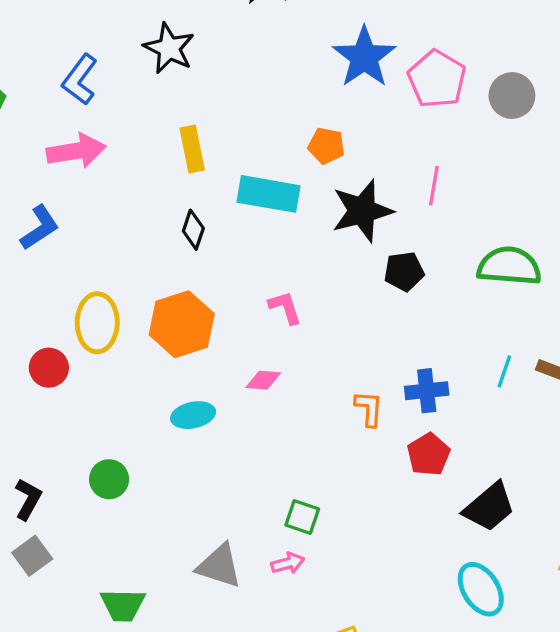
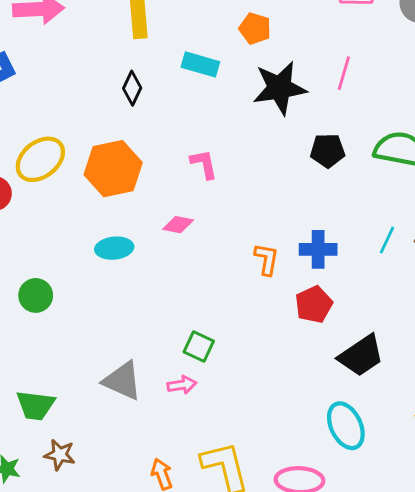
cyan rectangle: (268, 194) -> (200, 64), size x0.7
black pentagon: (404, 271) -> (328, 151), moved
yellow ellipse: (97, 323) -> (40, 159), turned 45

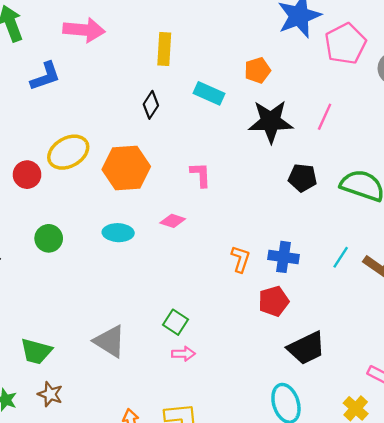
orange pentagon: (255, 28) -> (257, 70), turned 30
green circle: (36, 295) -> (49, 238), moved
pink arrow: (182, 385) -> (183, 354), moved

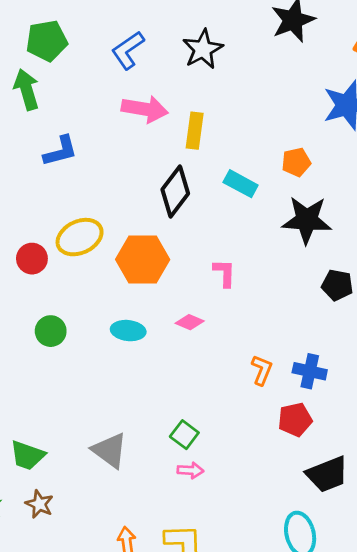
pink arrow: (84, 30) -> (145, 109), moved
black diamond: (151, 105) -> (175, 192), size x1.6

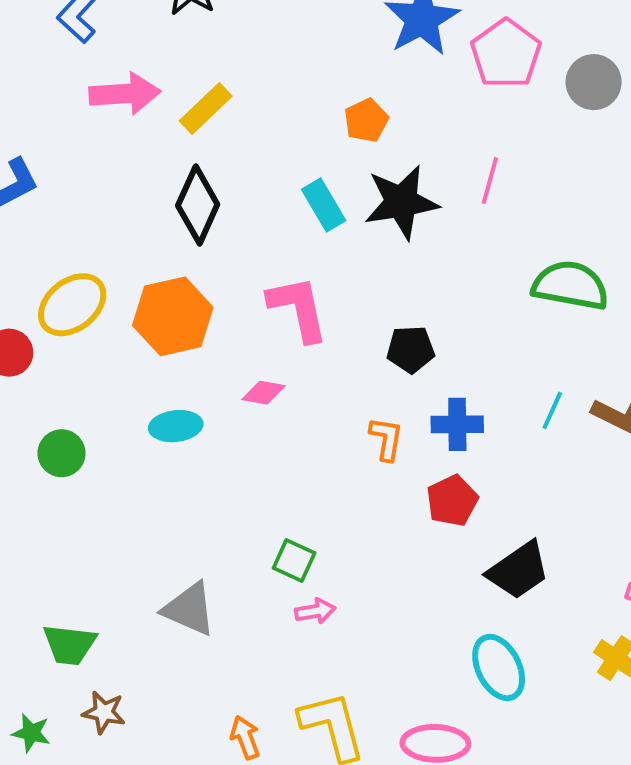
yellow rectangle: (195, 131) -> (206, 109), turned 52
cyan rectangle: (241, 184) -> (324, 205), moved, turned 44
pink L-shape: (224, 273) -> (298, 308), size x1.6
black pentagon: (337, 285) -> (411, 349), moved

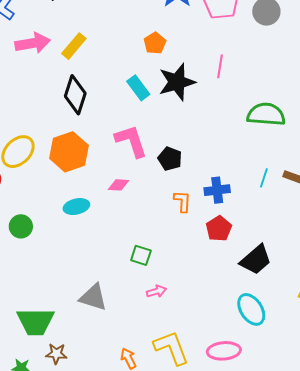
black pentagon: (411, 349) -> (170, 159), moved, turned 30
green square: (294, 560) -> (141, 255), moved
green trapezoid: (70, 645) -> (35, 322), size x1.4

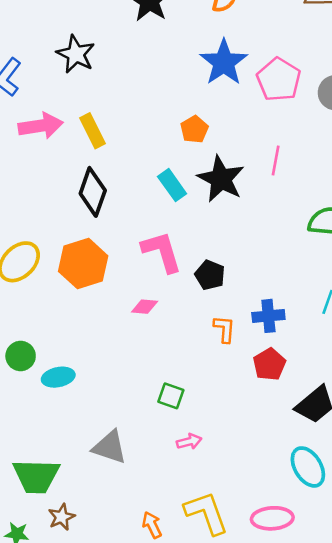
yellow rectangle: (74, 46) -> (92, 131), turned -68
black star: (177, 82) -> (221, 179), turned -30
cyan ellipse: (76, 207) -> (58, 377), moved
brown star: (56, 354) -> (61, 517), turned -30

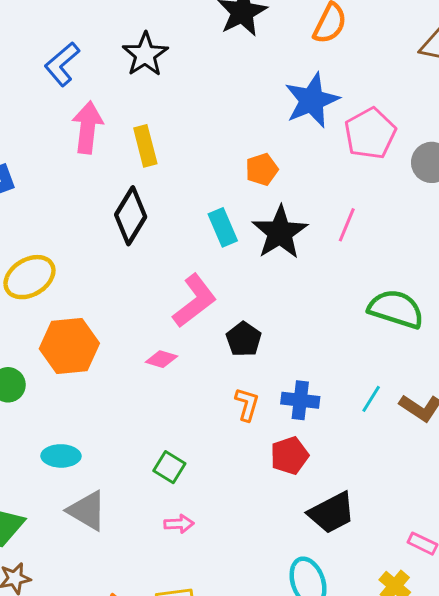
pink arrow: (41, 126) -> (88, 127), turned -87
pink L-shape: (162, 252) -> (195, 301), turned 57
orange hexagon: (83, 264) -> (69, 346), moved
cyan ellipse: (58, 377) -> (61, 456), moved

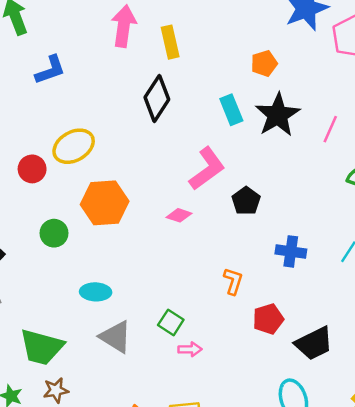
pink line: (347, 225) -> (330, 129), moved
orange L-shape: (247, 404) -> (233, 281), moved
red pentagon: (289, 456) -> (268, 319), moved
green square: (169, 467) -> (171, 322), moved

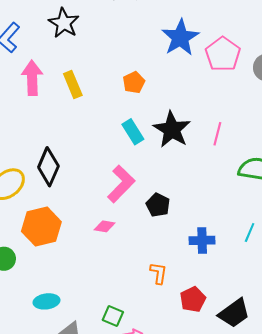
orange pentagon: (264, 63) -> (134, 83), moved
black diamond: (157, 98) -> (48, 167), moved

